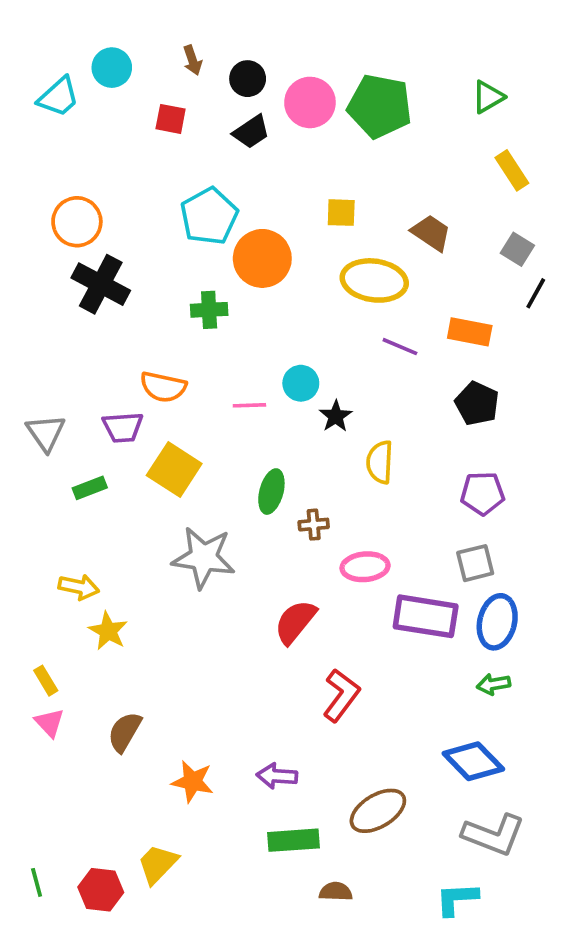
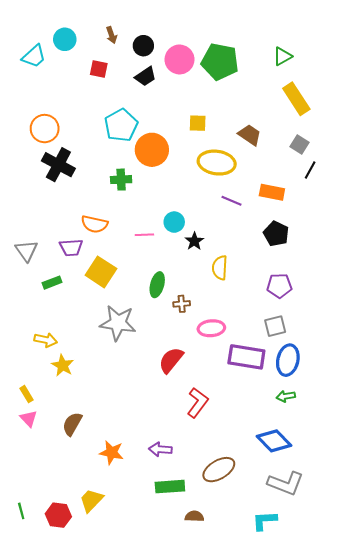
yellow rectangle: (512, 170) -> (296, 99), size x1.4

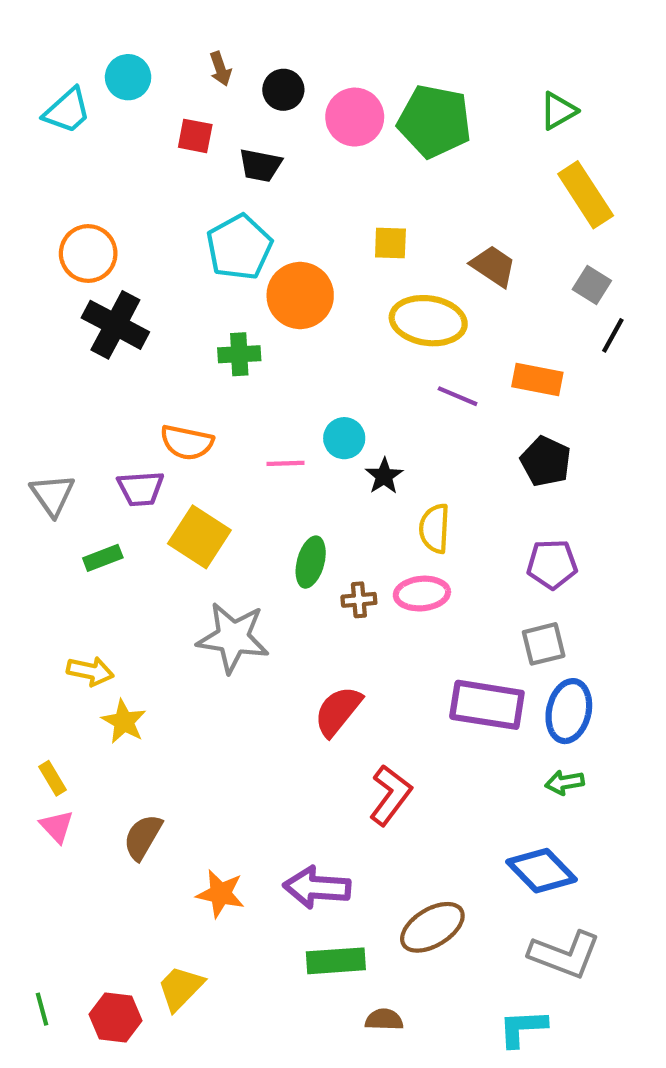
black trapezoid: (146, 76) -> (260, 165), moved, turned 45
pink ellipse: (211, 328) -> (422, 594), moved
purple arrow: (160, 449) -> (317, 887), size x1.4

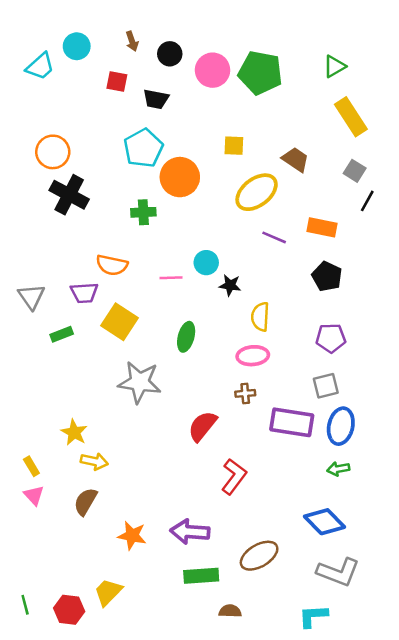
yellow ellipse: (428, 321) -> (257, 192), turned -45
black star: (384, 476) -> (230, 285), turned -30
brown cross: (359, 600) -> (245, 393), moved
yellow arrow: (90, 671) -> (94, 461), moved

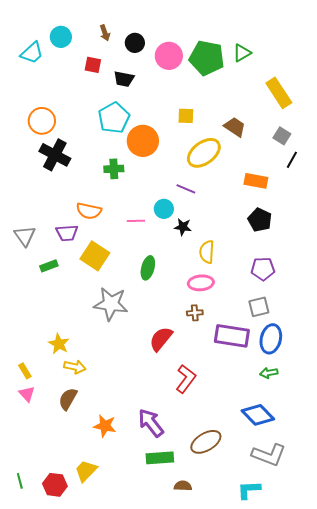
green triangle: (335, 66) -> (242, 53), moved
purple line: (274, 237) -> (186, 189), moved
purple arrow: (190, 532) -> (151, 423), turned 48

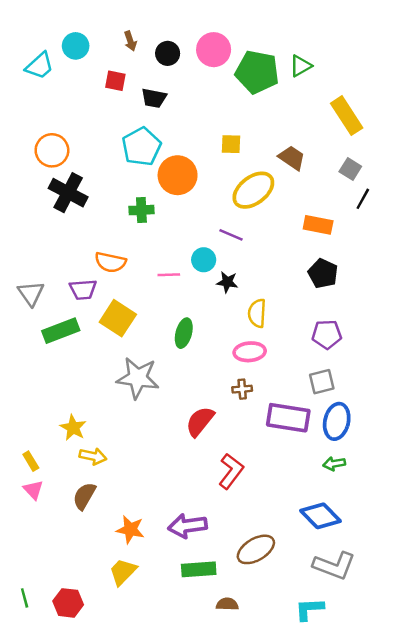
pink circle: (169, 56) -> (214, 50), moved
green rectangle: (49, 266) -> (61, 331), size x1.6
purple arrow: (151, 423) -> (187, 526), turned -60
yellow trapezoid: (86, 471) -> (123, 572), moved

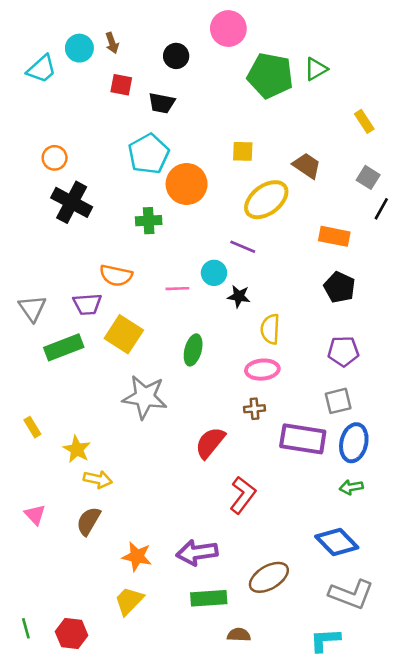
brown arrow: (130, 41) -> (112, 43), moved
pink circle: (214, 50) -> (228, 29), moved
yellow rectangle: (347, 116) -> (364, 121), size x0.6
orange circle: (52, 150) -> (55, 158), size x0.7
yellow rectangle: (31, 461) -> (32, 427), moved

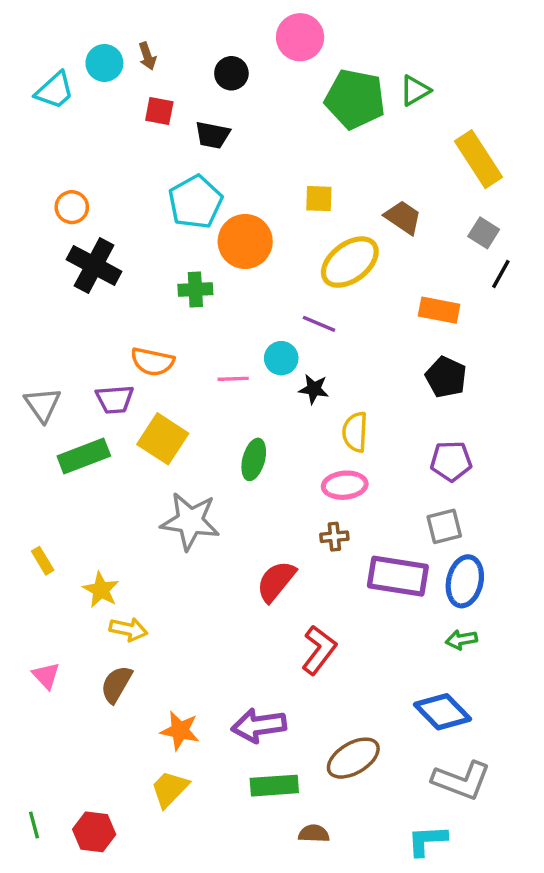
yellow rectangle: (364, 121) -> (479, 159), size x1.8

